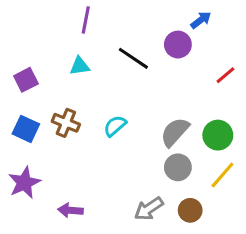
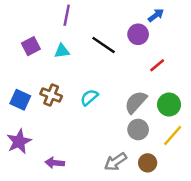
red line: (225, 75) -> (157, 65), moved
purple square: (26, 80) -> (31, 46), moved

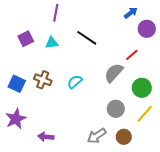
purple circle: (138, 34) -> (147, 29), moved
gray semicircle: (136, 102) -> (114, 73), moved

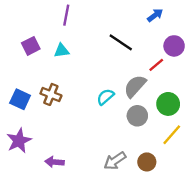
purple circle: (147, 29) -> (174, 46), moved
black line: (87, 38) -> (121, 42), moved
cyan semicircle: (75, 82) -> (105, 97), moved
gray circle: (116, 109) -> (137, 116), moved

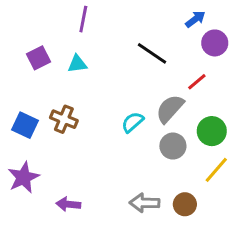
purple circle: (174, 46) -> (215, 43), moved
gray arrow: (115, 161) -> (145, 203), turned 35

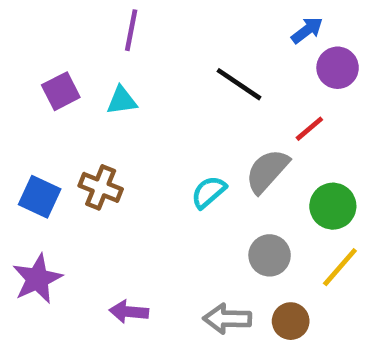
gray circle: (173, 146) -> (270, 255), moved
purple arrow: (68, 204) -> (129, 312), moved

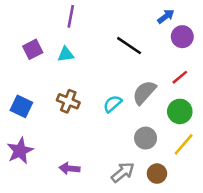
red line: (309, 129) -> (180, 77), moved
brown cross: (101, 187) -> (68, 101), moved
gray arrow: (227, 319) -> (123, 172), turned 140

